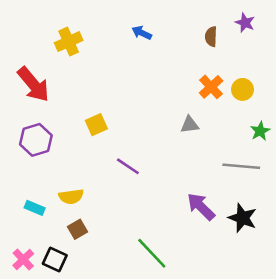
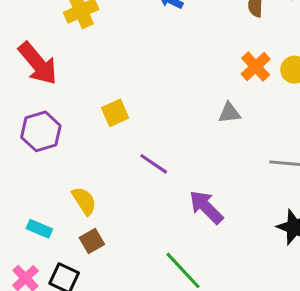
yellow semicircle: (71, 197) -> (84, 201), turned -115
purple arrow: (201, 207) -> (206, 207), moved
cyan rectangle: (35, 208) -> (39, 229), moved

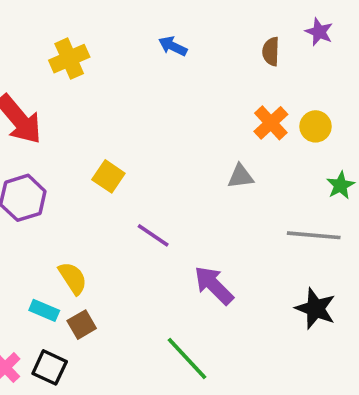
yellow square: (115, 113) -> (108, 176), turned -32
cyan rectangle: (39, 229) -> (44, 310), moved

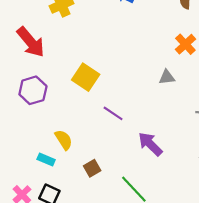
yellow square: (108, 176) -> (86, 77), size x1.4
brown square: (82, 325) -> (92, 168), moved

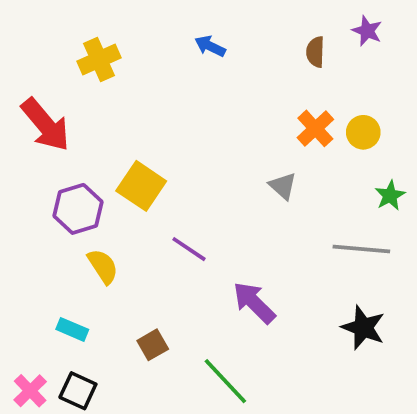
gray triangle: (167, 77) -> (283, 186), turned 49
purple hexagon: (33, 90) -> (78, 209), moved
yellow semicircle: (64, 140) -> (103, 266), moved

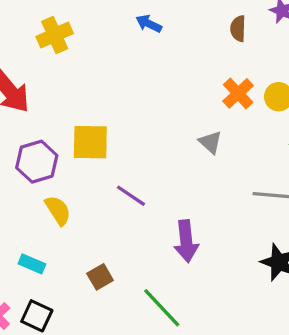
yellow square: (141, 186) -> (90, 142), turned -33
purple arrow: (254, 303) -> (186, 241), turned -141

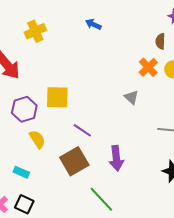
brown semicircle: (238, 29) -> (160, 41), moved
brown square: (100, 277) -> (74, 161), moved, size x1.8

